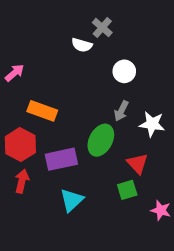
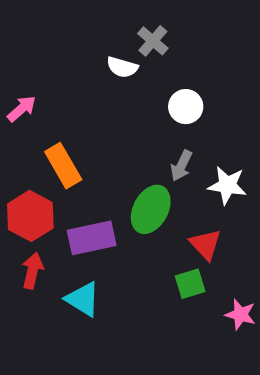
orange rectangle: (42, 111) -> (63, 166), turned 40
cyan triangle: (72, 200) -> (83, 299), moved, turned -45

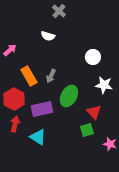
gray cross: (153, 41) -> (59, 11), moved
white semicircle: (122, 67) -> (48, 36), moved
white circle: (186, 107) -> (93, 57), moved
gray arrow: (181, 166) -> (51, 76), moved

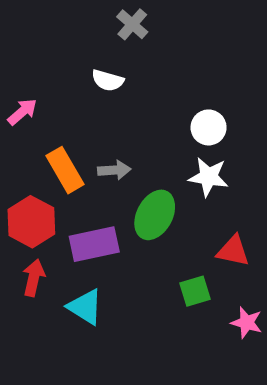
gray arrow: (51, 76) -> (114, 170), turned -120
white star: (104, 85) -> (209, 177), moved
red triangle: (94, 112) -> (233, 251), moved, turned -35

